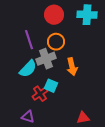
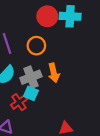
red circle: (54, 15) -> (47, 16), moved
gray cross: (46, 59) -> (31, 77), moved

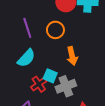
gray cross: (31, 77) -> (66, 86), moved

